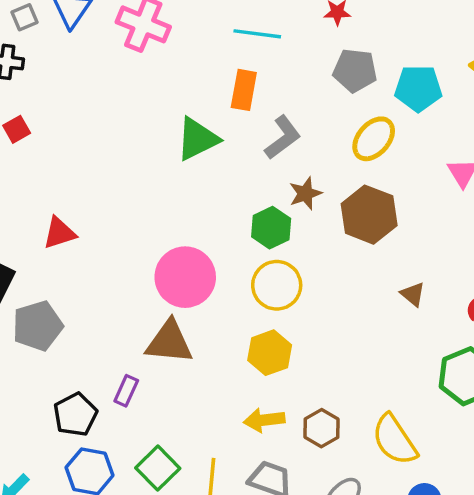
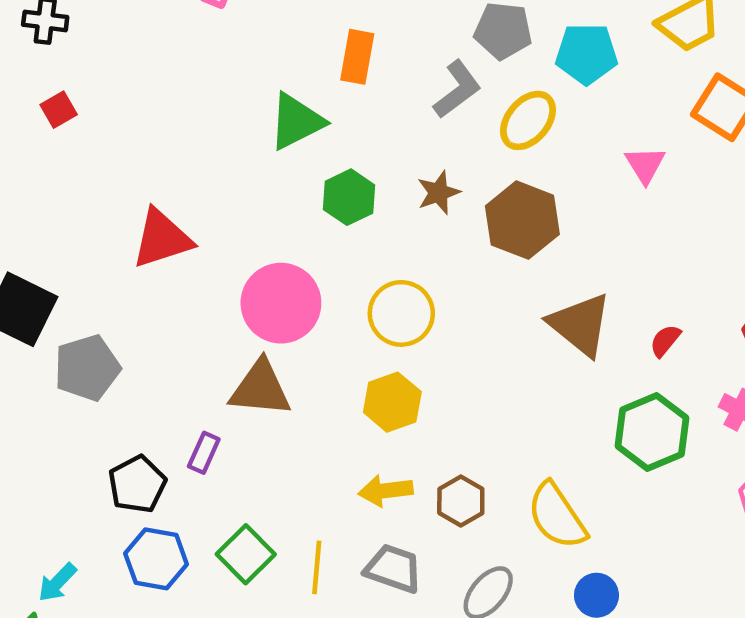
gray L-shape: (283, 137) -> (457, 89), moved
green hexagon: (271, 228) -> (349, 197), moved
red triangle: (59, 233) -> (162, 239), moved, size x1.4
brown triangle: (413, 294) -> (580, 324), size x2.0

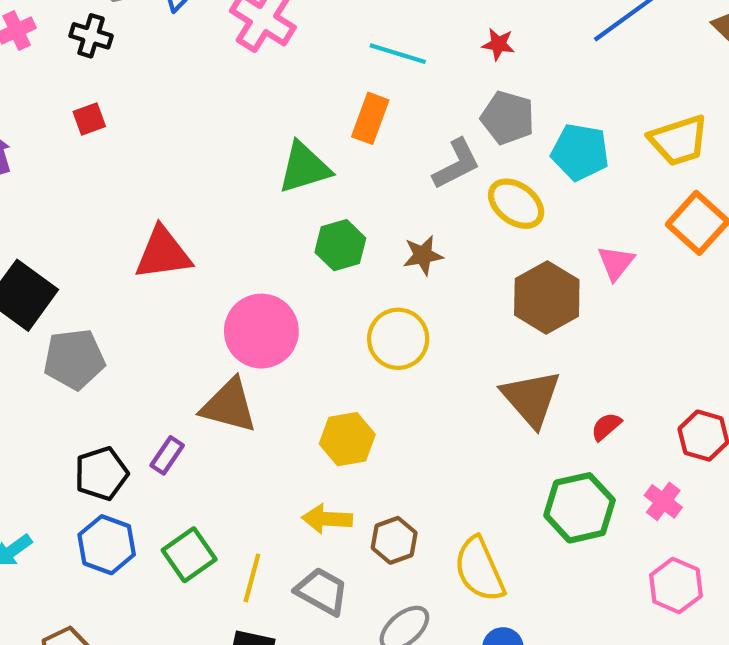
yellow ellipse: (528, 120) -> (516, 204), turned 76
brown hexagon: (522, 220) -> (547, 297), moved
yellow circle: (401, 313) -> (398, 339), moved

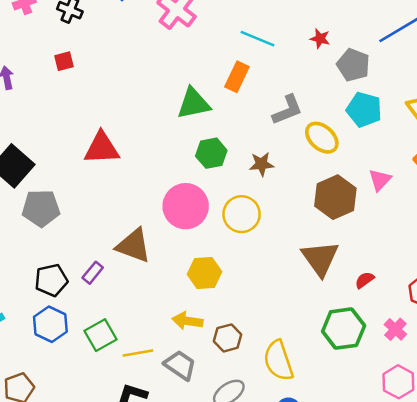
gray pentagon: (508, 118) -> (353, 65), moved
pink circle: (261, 331) -> (186, 206), moved
yellow line: (252, 578) -> (138, 353), turned 60

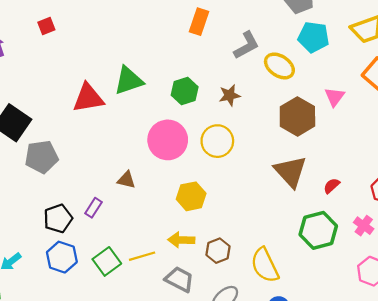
green triangle: (194, 103) -> (129, 81), moved
brown triangle: (134, 246) -> (126, 180), size x0.6
yellow line: (138, 353) -> (142, 256), moved

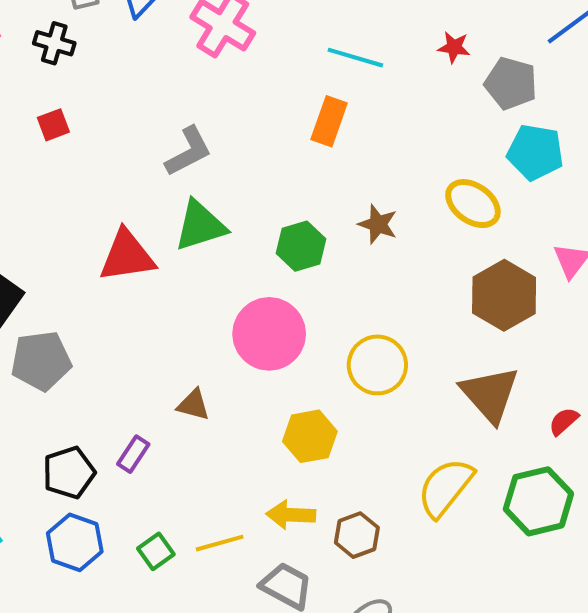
gray L-shape: (246, 45) -> (188, 151), moved
brown star: (230, 95) -> (378, 224), moved, turned 30
yellow circle: (217, 141) -> (377, 365), moved
green square: (107, 261) -> (156, 551), size x0.7
yellow semicircle: (265, 265) -> (445, 487), moved, turned 63

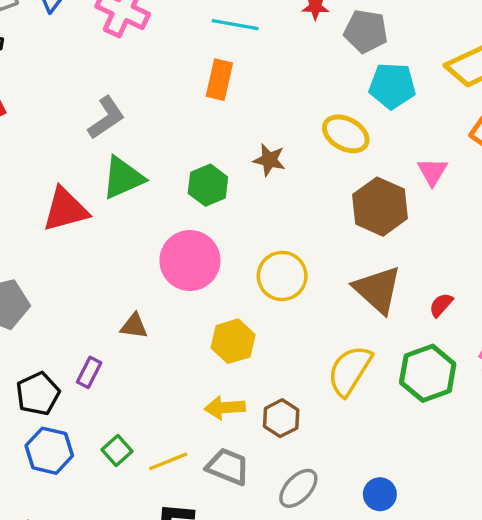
yellow line: (220, 543) -> (168, 461), moved

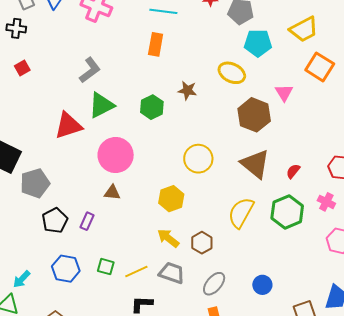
pink circle: (190, 261) -> (116, 155), moved
black pentagon: (38, 394) -> (55, 220), moved
yellow arrow: (225, 408) -> (168, 238), turned 45
green square: (117, 450) -> (106, 267), turned -30

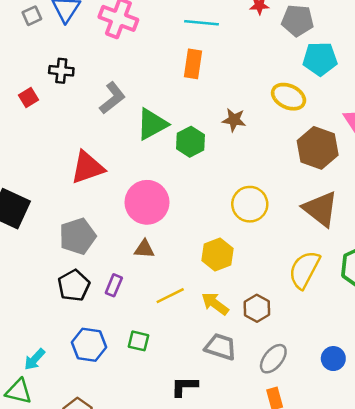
black cross: (16, 28) -> (61, 71), moved
green triangle: (101, 105) -> (152, 124), moved
gray pentagon: (35, 183) -> (78, 236), moved
yellow line: (136, 271) -> (170, 296), moved

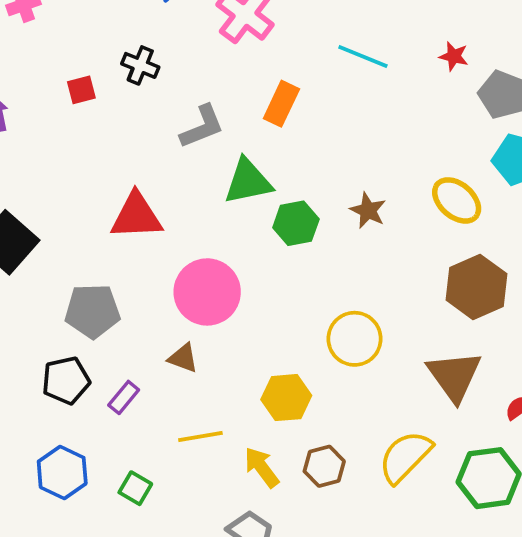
orange rectangle: (193, 64) -> (281, 104), moved
brown hexagon: (257, 308) -> (324, 466), moved

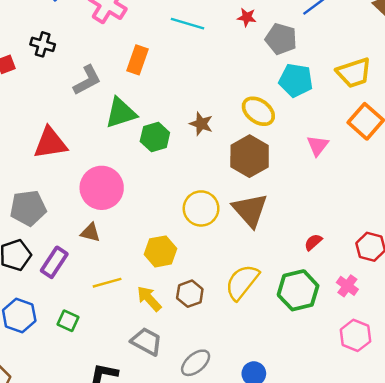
brown hexagon: (476, 287) -> (250, 156), moved
brown triangle: (454, 376) -> (250, 210), moved
purple rectangle: (124, 397) -> (54, 262), size x1.4

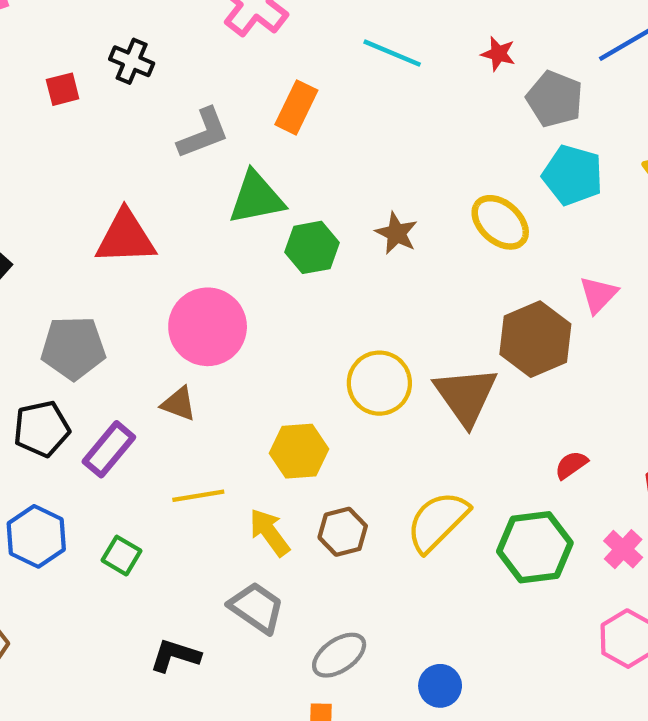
brown hexagon: (250, 156) -> (535, 339), moved

